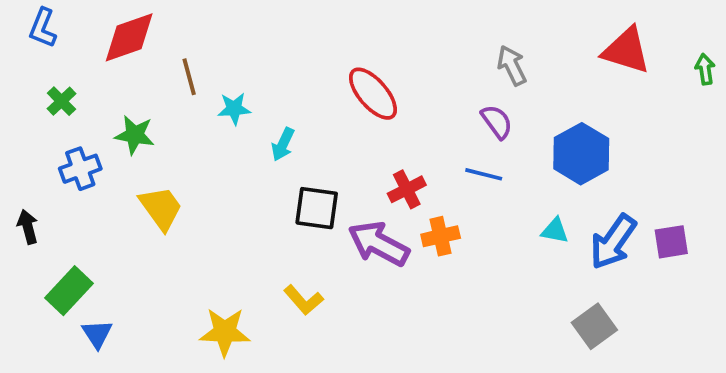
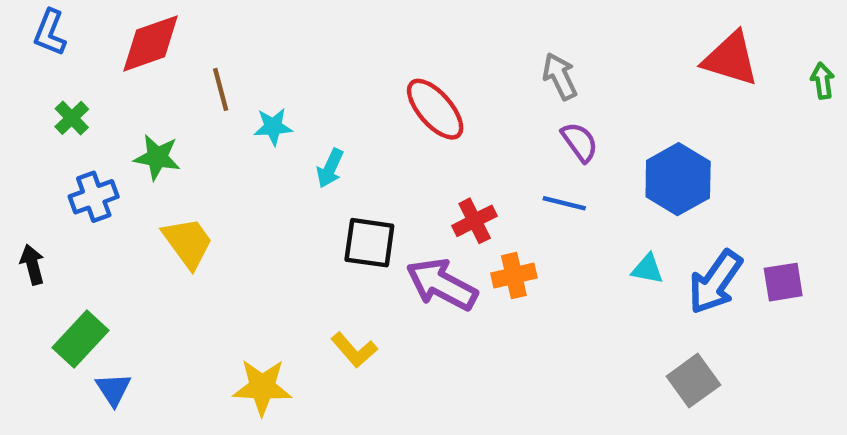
gray arrow: (512, 65) -> (560, 76), moved

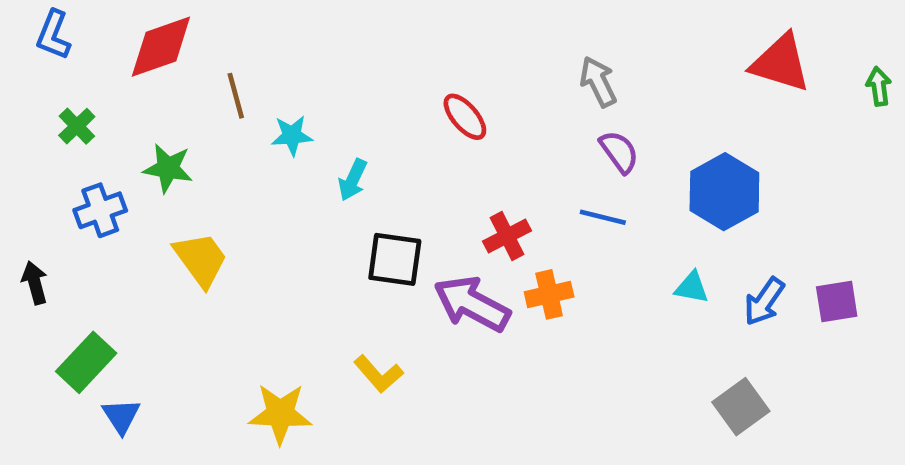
red ellipse: (435, 109) -> (465, 117), size x0.7
blue arrow: (715, 282) -> (764, 301), size x0.7

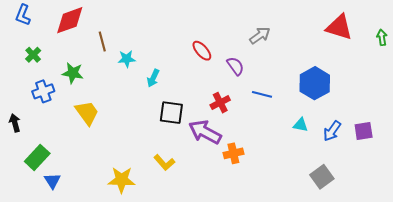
gray arrow: (598, 82) -> (260, 35), turned 80
purple semicircle: (619, 152) -> (235, 66), moved
orange cross: (549, 294) -> (233, 153), moved

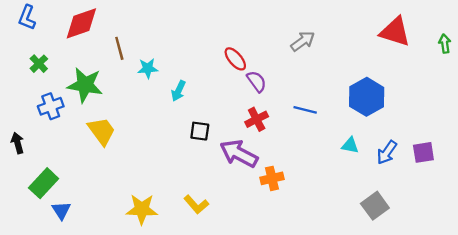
purple semicircle: (235, 66) -> (257, 81), moved
green star: (73, 73) -> (85, 85), size x1.4
black square: (171, 113) -> (200, 131), size x0.7
yellow L-shape: (164, 163) -> (196, 204), moved

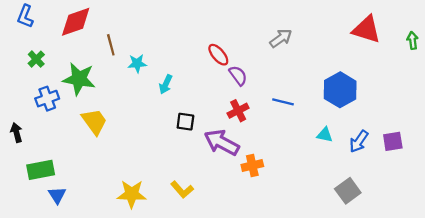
green rectangle: (44, 183) -> (41, 170), turned 36

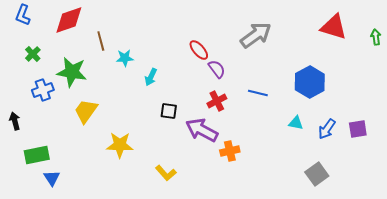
gray arrow: (281, 38) -> (256, 35), size x1.5
yellow trapezoid: (94, 122) -> (86, 111), turned -108
yellow star: (132, 194) -> (120, 145), moved

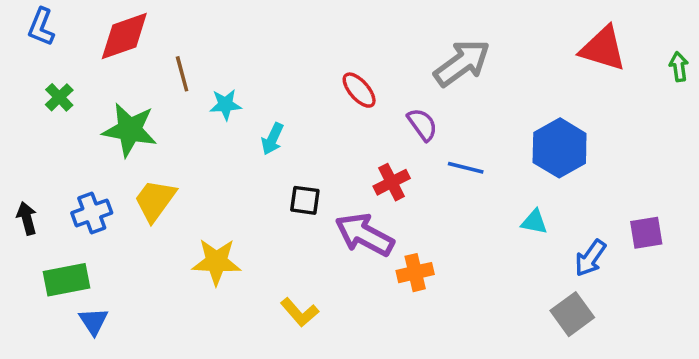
purple semicircle: (217, 69) -> (422, 124), moved
blue cross: (43, 90) -> (92, 213), moved
blue arrow: (327, 129) -> (590, 258), moved

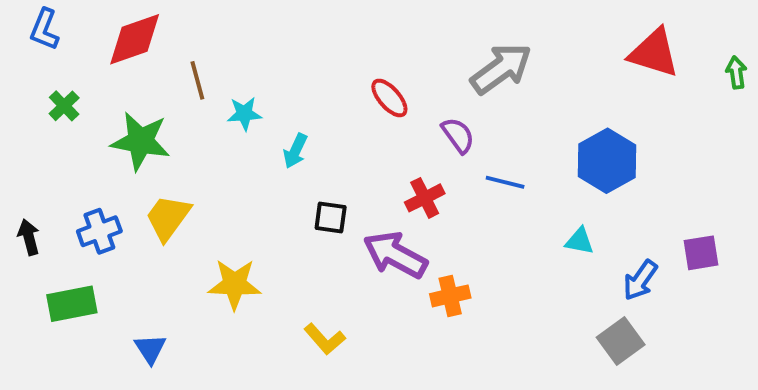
blue triangle: (94, 321) -> (150, 349), moved

